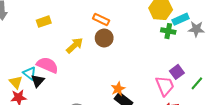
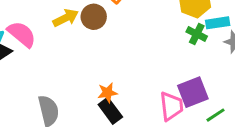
brown circle: (104, 38) -> (94, 17), moved
purple square: (177, 72) -> (193, 92), size x1.5

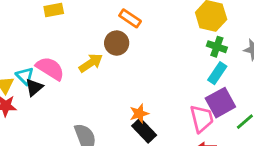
yellow arrow: (66, 18) -> (91, 63), moved
cyan rectangle: (218, 23) -> (217, 73), moved, turned -40

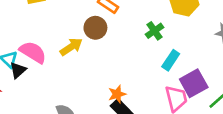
green cross: (217, 47) -> (154, 31), moved, turned 36
cyan rectangle: (217, 73) -> (171, 60), moved

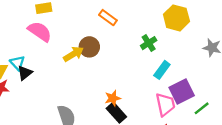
brown circle: (95, 28) -> (89, 47), moved
pink semicircle: (33, 52) -> (40, 31), moved

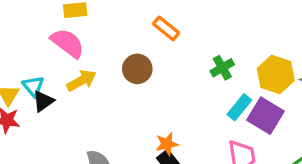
yellow hexagon: (176, 18) -> (276, 74), moved
yellow arrow: (73, 54) -> (82, 81), moved
purple square: (182, 91) -> (265, 116), moved, turned -35

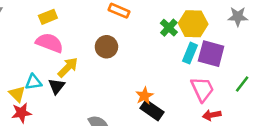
yellow hexagon: (276, 74) -> (193, 24), moved
cyan triangle: (33, 86) -> (34, 82), turned -42
black triangle: (43, 101) -> (56, 86), moved

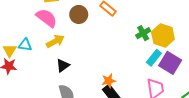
brown circle: (106, 47) -> (79, 14), moved
black triangle: (56, 86) -> (63, 65), moved

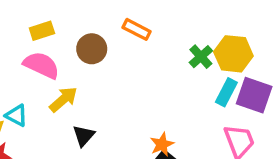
cyan triangle: (25, 45) -> (16, 116), turned 32

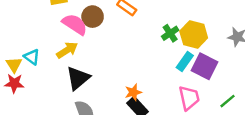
pink semicircle: (41, 65) -> (75, 24), moved
black triangle: (84, 136) -> (78, 78), size x1.5

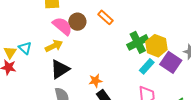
green cross: (170, 33) -> (138, 42), size x1.5
purple square: (204, 66) -> (171, 62), moved
orange star: (133, 92) -> (95, 81), moved

